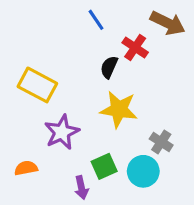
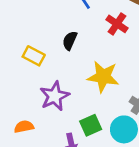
black semicircle: (109, 67) -> (70, 41), moved
yellow rectangle: (37, 85) -> (34, 56), size x0.7

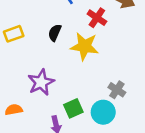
yellow rectangle: (34, 56) -> (14, 34), moved, turned -48
yellow star: (103, 77) -> (85, 46), moved

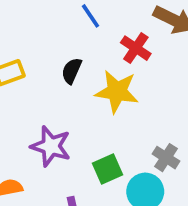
purple star: (41, 82) -> (51, 146), turned -30
green square: (73, 108) -> (107, 169), moved

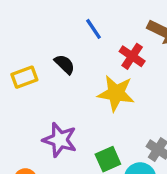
black semicircle: (72, 71) -> (65, 64), moved, turned 110

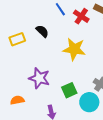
red cross: (132, 56) -> (81, 16), moved

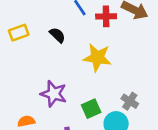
red cross: (81, 16) -> (106, 16), turned -35
yellow rectangle: (17, 39) -> (19, 33), moved

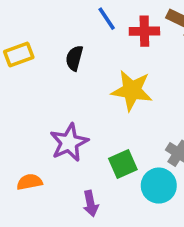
black semicircle: (57, 35) -> (74, 58), turned -119
purple star: (54, 94) -> (69, 142), turned 30

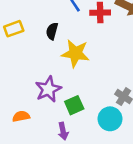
yellow star: (132, 90) -> (75, 53), moved
green square: (123, 164) -> (74, 105), moved

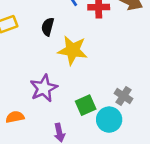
green square: (74, 105) -> (86, 105), moved

